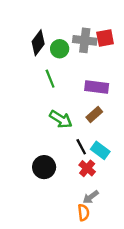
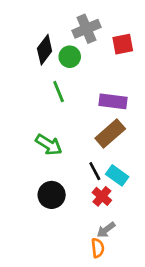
gray cross: (85, 40) -> (86, 29), moved, turned -30
brown rectangle: (94, 114) -> (110, 134), size x1.5
green arrow: (61, 119) -> (49, 145), moved

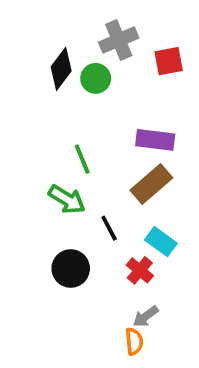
green line: (59, 92) -> (82, 159), moved
black line: (95, 171) -> (109, 228), moved

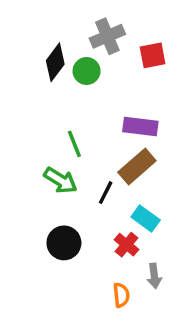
black line: (109, 228) -> (106, 193), moved, turned 55
gray arrow: (146, 316) -> (154, 276), moved, turned -60
orange semicircle: (134, 341) -> (121, 295), moved

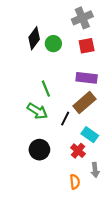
gray cross: (107, 36) -> (82, 18), moved
red square: (153, 55) -> (87, 46), moved

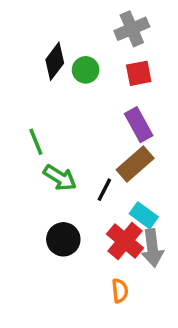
purple rectangle: (87, 78) -> (139, 125), turned 54
green line: (46, 89) -> (36, 142), moved
red cross: (78, 151) -> (125, 241), size x1.5
gray arrow: (95, 170) -> (152, 248), moved, size x1.5

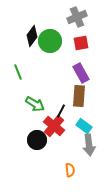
green circle: (86, 70) -> (50, 41), size x1.5
green line: (36, 142) -> (18, 72), moved
brown rectangle: (135, 164) -> (79, 96), turned -45
red cross: (125, 241) -> (54, 126), moved

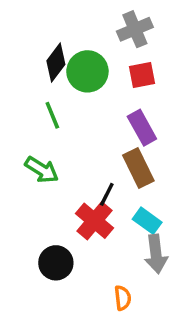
green line: (18, 72) -> (52, 115), moved
brown rectangle: (79, 96) -> (138, 168), turned -30
green arrow: (35, 104) -> (42, 170), moved
black circle: (37, 140) -> (56, 263), moved

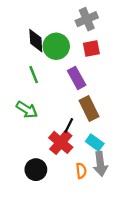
black diamond: (56, 63) -> (36, 41), turned -40
purple rectangle: (142, 128) -> (77, 78), moved
orange semicircle: (123, 298) -> (81, 171), moved

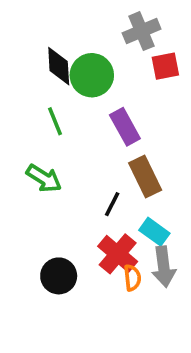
red square: (91, 49) -> (165, 66), moved
red cross: (61, 142) -> (118, 254), moved

